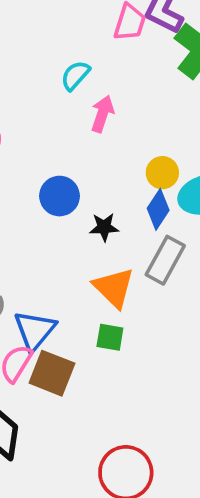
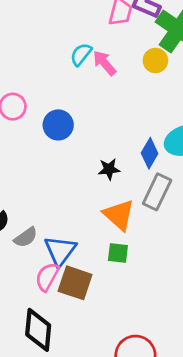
pink arrow: (102, 114) -> (104, 63), moved, turned -56
yellow circle: (162, 173) -> (155, 60), moved
blue circle: (60, 196) -> (58, 125), moved

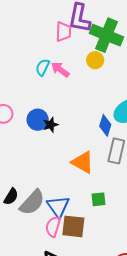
black star: (109, 169) -> (51, 125), moved
orange triangle: (119, 215) -> (83, 162), moved
gray semicircle: (26, 237) -> (32, 202), size x1.6

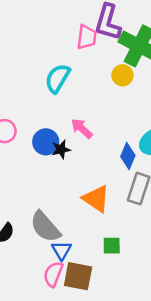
cyan semicircle: (43, 67) -> (58, 78), size x1.4
pink arrow: (60, 70) -> (82, 128), moved
gray semicircle: (32, 202) -> (45, 227), moved, turned 92
blue triangle: (58, 207) -> (62, 250), size x0.7

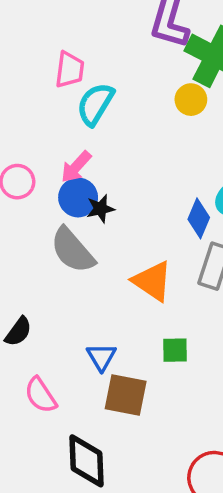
pink trapezoid: (87, 37) -> (70, 70), moved
pink arrow: (82, 128) -> (76, 167), moved, turned -90
gray semicircle: (45, 227) -> (73, 250), moved
pink semicircle: (53, 274) -> (41, 395), moved, turned -55

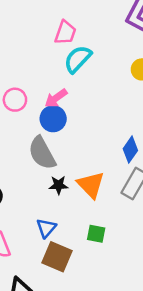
black star: (101, 209) -> (59, 185), moved

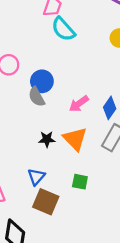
cyan semicircle: (78, 59) -> (63, 29), turned -85
pink arrow: (56, 98) -> (79, 104), moved
gray semicircle: (42, 153) -> (37, 97), moved, size x0.7

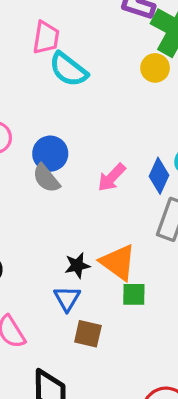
black star: (47, 139) -> (77, 265), moved
orange triangle: (75, 139) -> (118, 262), moved
brown square: (46, 202) -> (88, 334), size x0.7

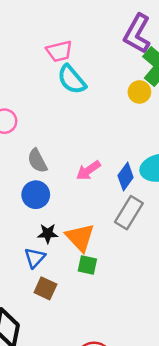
pink trapezoid: (46, 38) -> (59, 51), turned 56
blue circle: (50, 154) -> (36, 195), moved

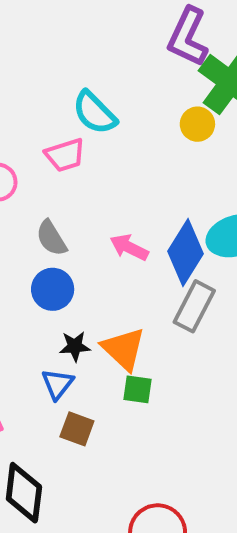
pink trapezoid: (59, 51) -> (65, 155), moved
pink arrow: (88, 170) -> (129, 247), turned 65
blue diamond: (126, 177) -> (186, 253), size x1.5

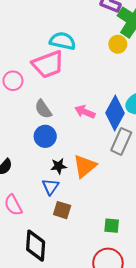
cyan semicircle: (94, 113) -> (63, 41), turned 150
pink trapezoid: (65, 155) -> (48, 64), size x1.5
orange triangle: (124, 349) -> (85, 166), turned 40
green square: (137, 389) -> (112, 226), moved

